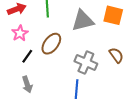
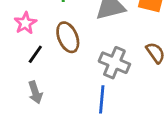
brown ellipse: (51, 44) -> (68, 37), turned -60

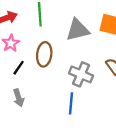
brown ellipse: (68, 37) -> (44, 54), turned 30

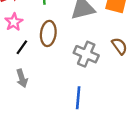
blue line: (71, 103) -> (78, 98), moved

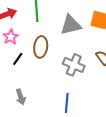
gray arrow: (22, 78) -> (21, 97), moved

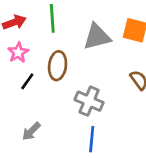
gray cross: (74, 65) -> (89, 101), moved
gray arrow: (21, 97) -> (31, 131), turned 63

